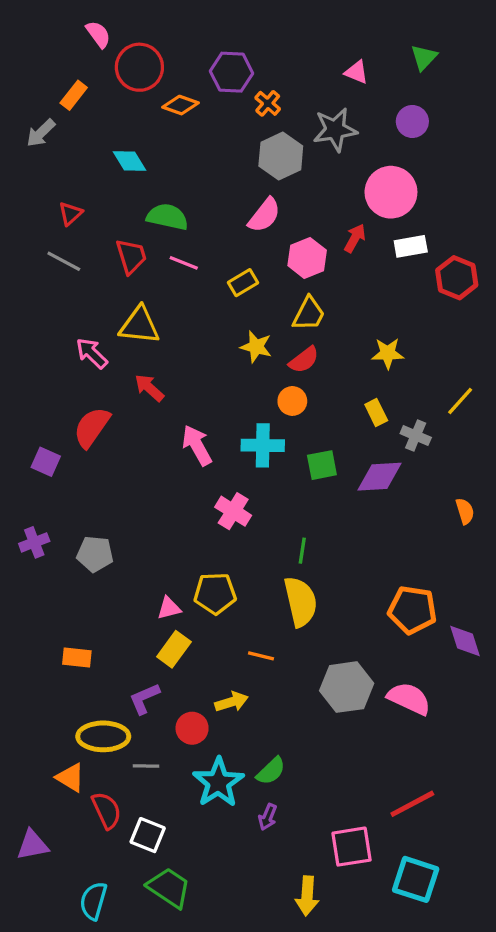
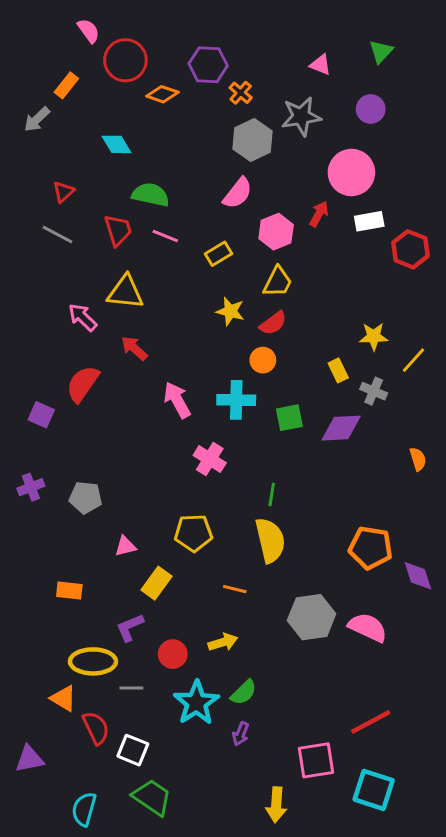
yellow star: (388, 353) -> (374, 336), moved
pink triangle: (169, 608) -> (125, 546), moved
yellow arrow: (231, 702) -> (223, 642), moved

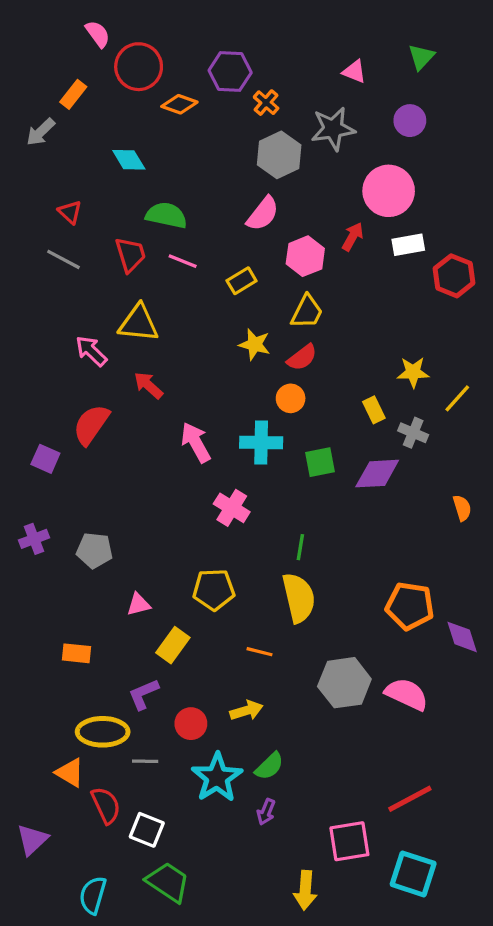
red triangle: (63, 192) -> (70, 212), turned -35
purple triangle: (29, 759) -> (32, 840), turned -32

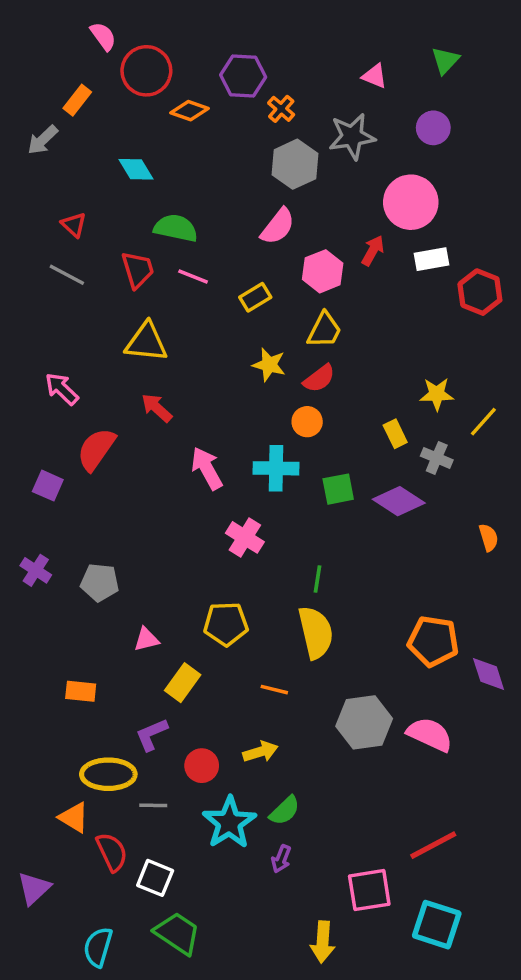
pink arrow: (91, 351) -> (62, 389), moved
purple diamond: (377, 474) -> (399, 501), turned 36
purple cross: (34, 539) -> (36, 570), turned -36

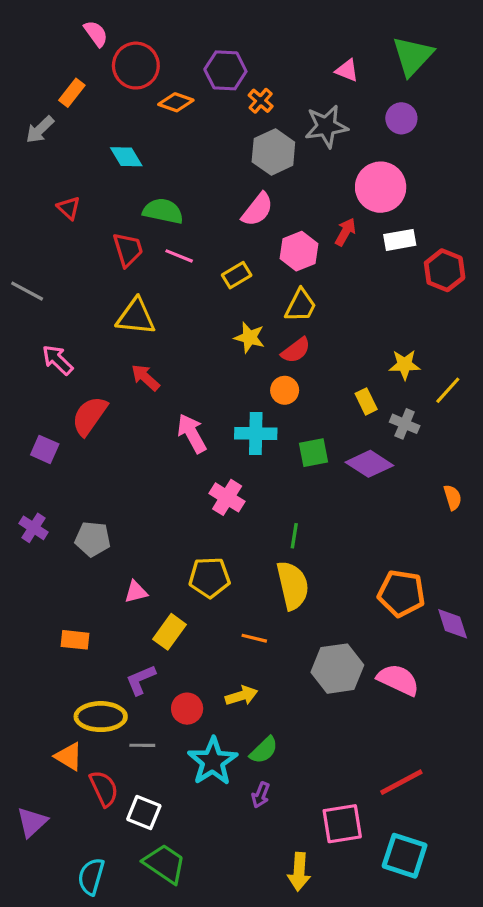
green triangle: (445, 60) -> (413, 56), size x1.6
gray line: (67, 275) -> (27, 291), moved

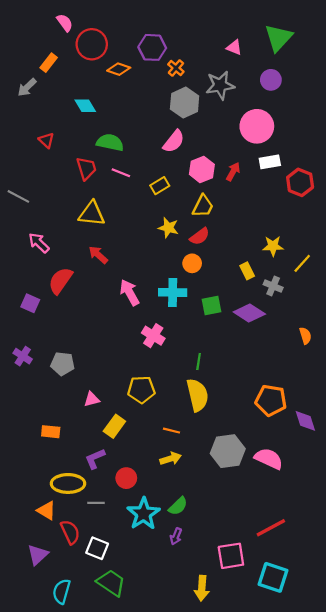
red arrow: (345, 232) -> (233, 172), moved
yellow arrow: (241, 696) -> (171, 459), moved
purple triangle: (32, 822) -> (38, 555), moved

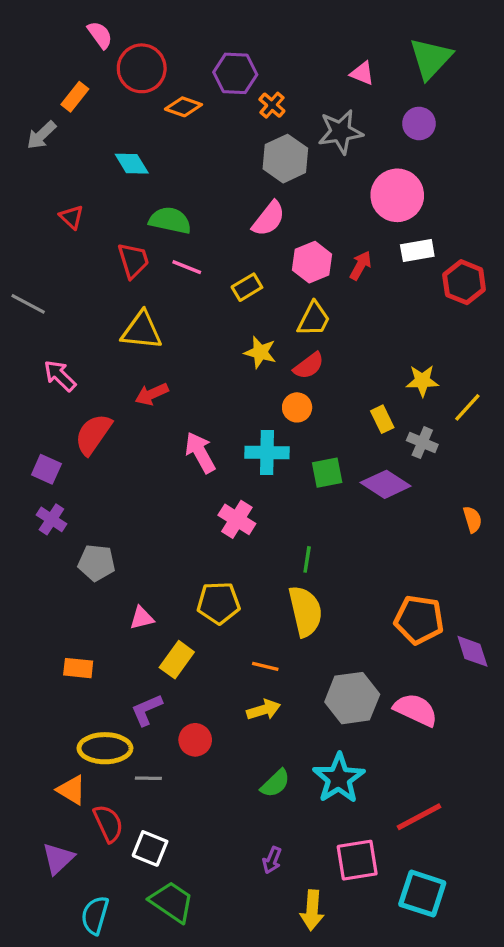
red arrow: (98, 255) -> (152, 394), turned -66
purple cross: (23, 356) -> (51, 519), moved
cyan star: (144, 514) -> (339, 778), moved
purple arrow: (176, 536) -> (272, 860), moved

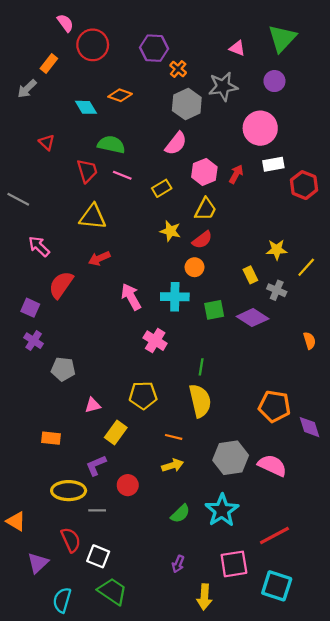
orange diamond: (183, 107) -> (120, 95), moved
orange triangle: (72, 790) -> (16, 521), moved

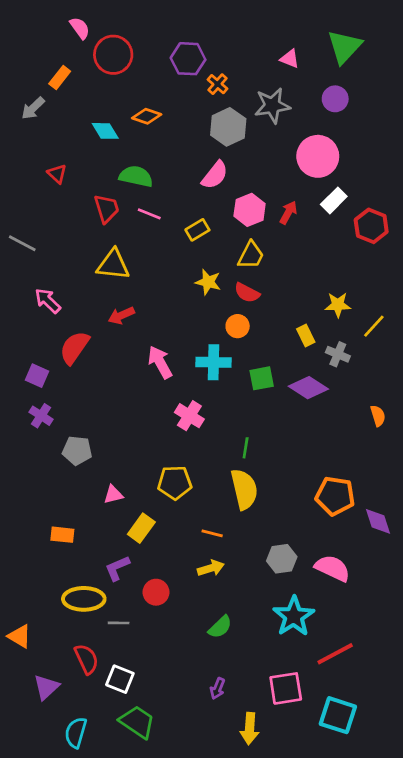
white rectangle: (273, 164) -> (334, 200), turned -35
red semicircle: (202, 240) -> (247, 293), turned 65
gray hexagon: (231, 458) -> (282, 559), size x0.7
cyan star: (222, 510) -> (294, 616), moved

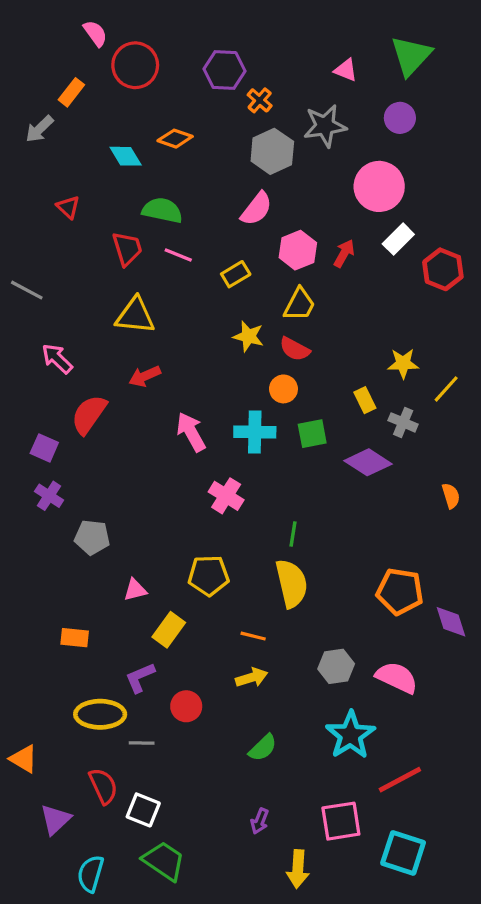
green square: (262, 378) -> (312, 434), moved

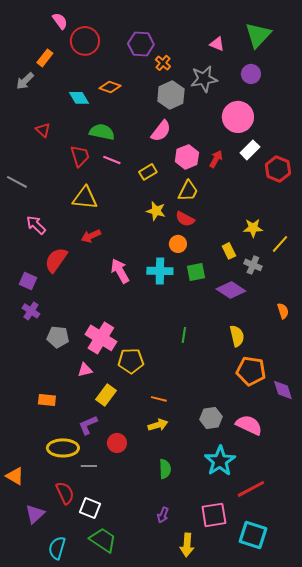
pink cross: (226, 496) -> (101, 338), moved, size x1.4
yellow semicircle: (291, 583) -> (237, 336), moved, size x0.7
green semicircle: (263, 748) -> (165, 469), turned -48

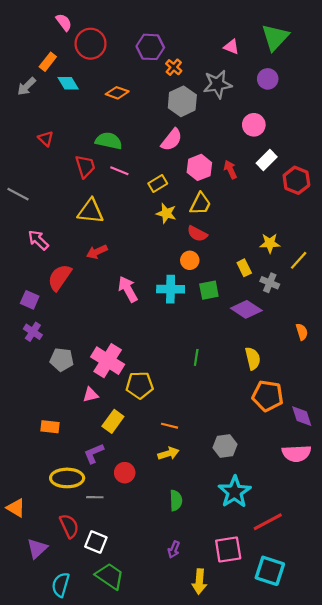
cyan diamond: (79, 98) -> (68, 83), moved
pink circle: (238, 117) -> (254, 125), size x0.7
red arrow: (216, 159) -> (230, 170), turned -54
yellow star: (156, 211) -> (166, 213), moved
pink semicircle: (249, 425) -> (296, 453), moved, turned 152

